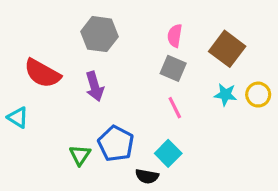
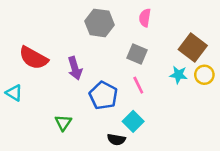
gray hexagon: (100, 34) -> (99, 23), moved
pink semicircle: (175, 36) -> (145, 18), moved
brown square: (227, 49) -> (193, 48), moved
blue pentagon: (116, 144) -> (103, 95), moved

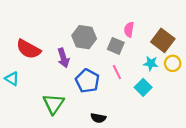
pink semicircle: (145, 18) -> (129, 29), moved
gray hexagon: (99, 23) -> (84, 37), moved
cyan square: (133, 121) -> (143, 87), moved
green triangle: (63, 123) -> (54, 104), size x1.5

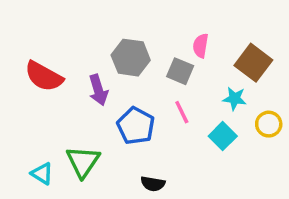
yellow circle: (173, 63) -> (269, 124), moved
cyan triangle: (12, 79) -> (42, 174), moved

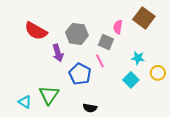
brown square: (253, 63) -> (144, 18), moved
red semicircle: (44, 76) -> (36, 31), moved
pink line: (182, 112) -> (100, 61), moved

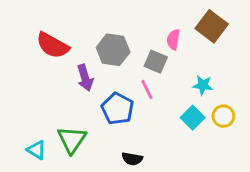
yellow circle: (158, 73) -> (223, 116), moved

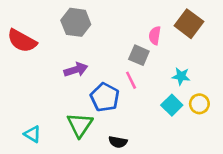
red semicircle: (53, 45) -> (22, 41), moved
gray hexagon: (113, 50) -> (76, 22), moved
purple arrow: (85, 78) -> (76, 70), turned -90
green triangle: (72, 140) -> (80, 125), moved

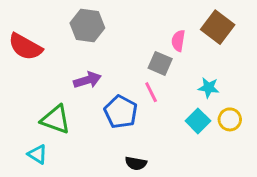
green triangle: (80, 125) -> (56, 119), moved, turned -44

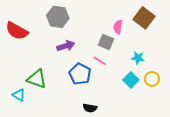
purple arrow: (87, 80) -> (66, 46), moved
pink line: (151, 92) -> (100, 61), turned -32
cyan triangle: (37, 154) -> (19, 95), moved

